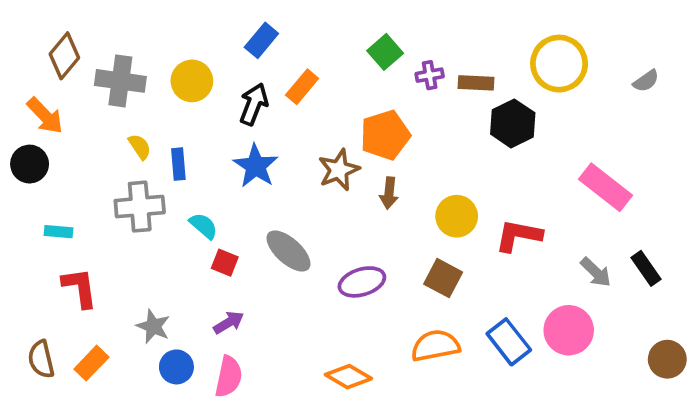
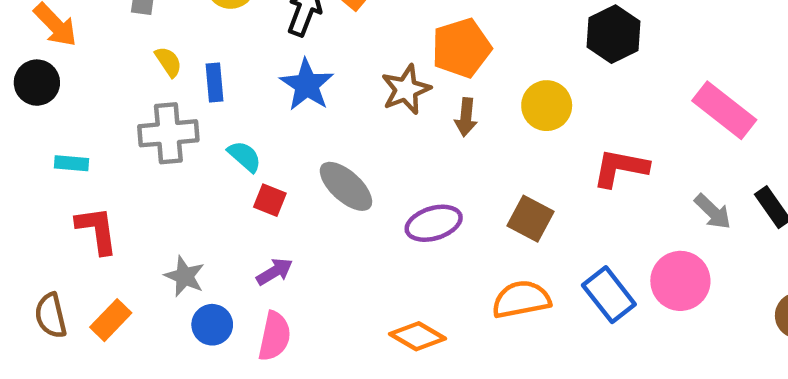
yellow circle: (457, 216) -> (547, 106), moved

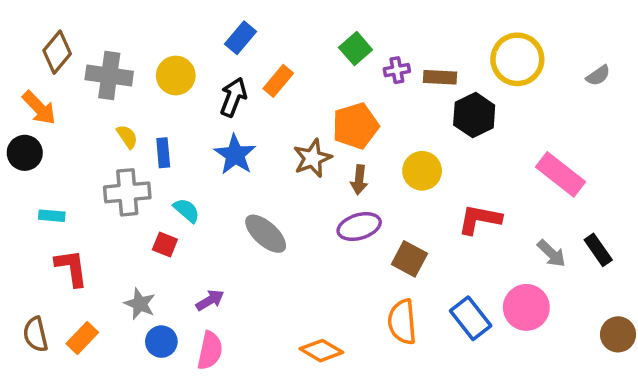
red square: (270, 200) -> (165, 244), moved
purple ellipse: (434, 223) -> (359, 227), moved
orange semicircle: (521, 299) -> (402, 322), turned -84

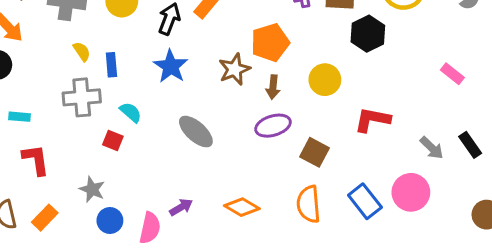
pink rectangle: (560, 174) -> (452, 74), moved, size x0.6
purple arrow: (210, 300) -> (181, 207), moved
orange diamond: (321, 351) -> (242, 207), moved

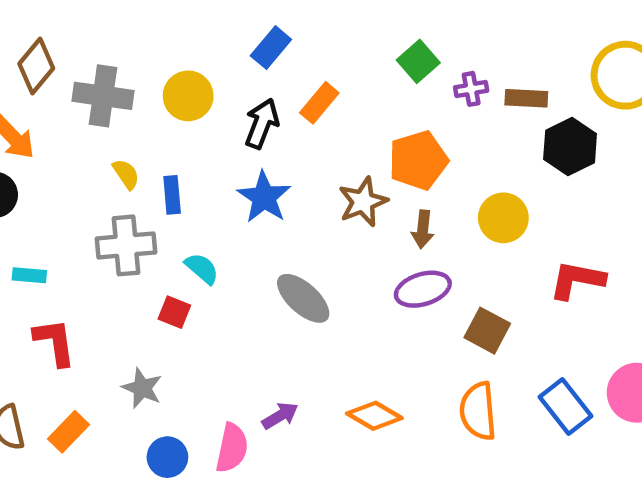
blue circle: (110, 221) -> (167, 457), moved

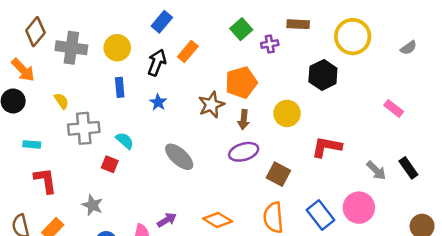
brown rectangle: (526, 98) -> (298, 24), moved
yellow semicircle: (126, 174) -> (61, 101), moved
blue rectangle: (172, 195) -> (120, 87), moved
blue star: (264, 197) -> (158, 102), size x0.6

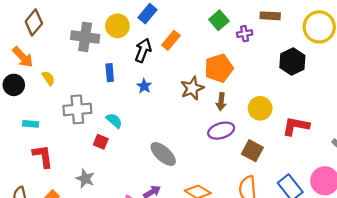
gray cross: (71, 48) -> (85, 37), moved
yellow circle: (117, 48) -> (117, 26), moved
yellow semicircle: (61, 101) -> (48, 78), moved
yellow circle: (287, 113) -> (260, 108), moved
gray ellipse: (179, 157) -> (163, 154), moved

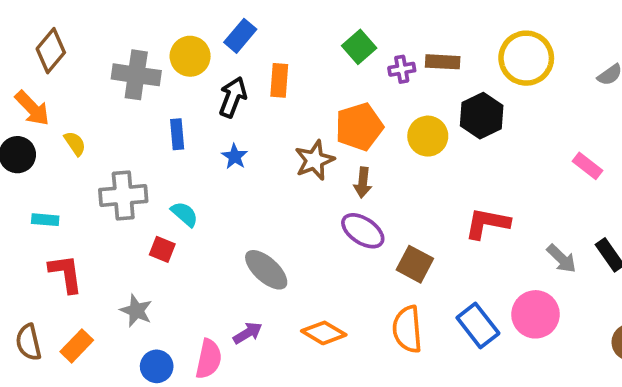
brown rectangle: (270, 16) -> (443, 62), moved
orange rectangle: (171, 40) -> (279, 80), turned -36
yellow circle: (260, 108) -> (428, 136), moved
purple ellipse: (221, 131) -> (363, 231), turned 50

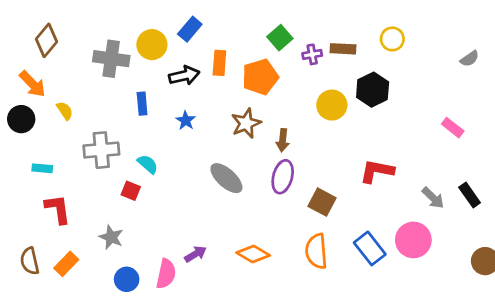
yellow circle: (526, 58) -> (392, 39), moved, size x0.6
black arrow: (233, 97) -> (184, 76), turned 56
orange pentagon: (359, 127) -> (260, 77), moved
purple ellipse: (363, 231) -> (283, 177), turned 72
gray ellipse: (266, 270) -> (226, 178), moved

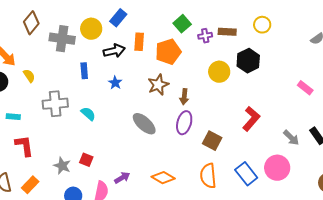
brown diamond: (46, 40) -> (31, 23), moved
red L-shape: (377, 171) -> (251, 119), turned 120
red square: (131, 191) -> (86, 160), moved

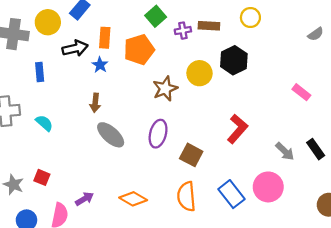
blue star: (115, 83) -> (100, 65), moved
brown star: (158, 85) -> (165, 89), moved
brown arrow: (184, 97) -> (95, 103), moved

